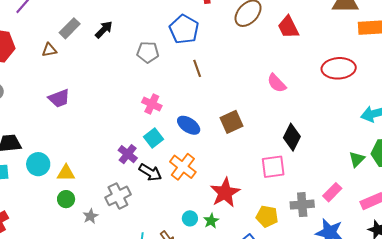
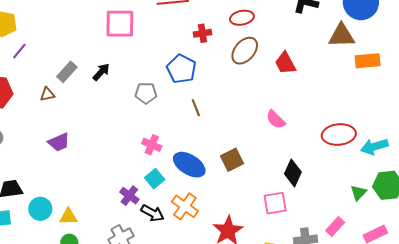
red ellipse: (339, 68) -> (339, 135), moved
blue ellipse: (189, 125) -> (189, 165), size x1.4

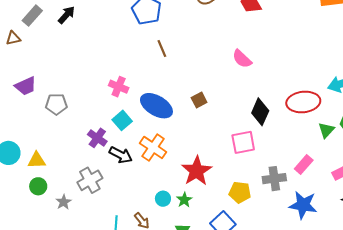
gray pentagon: (146, 93) -> (56, 104), moved
red ellipse: (339, 135) -> (303, 102), moved
brown square: (232, 160) -> (199, 100), size x0.7

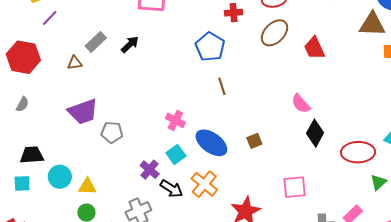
purple trapezoid: (26, 86) -> (83, 112), size x1.4
black diamond: (260, 112) -> (315, 133), moved

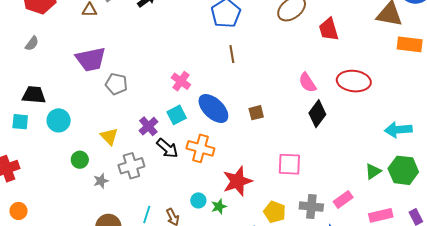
red ellipse: (358, 152) -> (354, 81), moved
orange cross: (204, 184) -> (200, 148), turned -32
yellow triangle: (87, 186) -> (109, 136), moved, turned 36

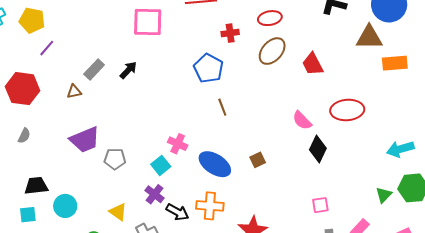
cyan square: (177, 115) -> (161, 165), moved
pink square: (289, 164) -> (320, 205), moved, size x0.7

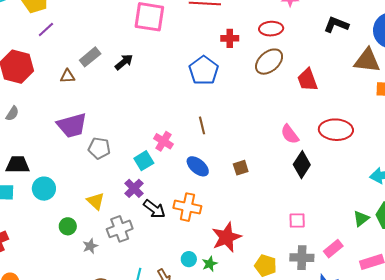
brown line: (222, 107) -> (202, 125), moved
blue ellipse: (215, 164) -> (198, 166), size x0.7

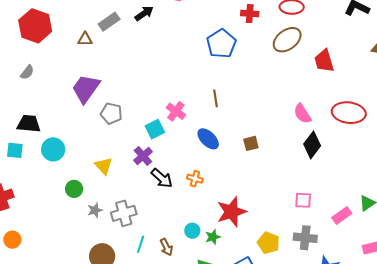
black arrow: (124, 62) -> (144, 13), moved
purple trapezoid: (72, 125) -> (86, 89), turned 136
orange cross: (187, 207) -> (195, 179), size x0.6
gray cross: (120, 229) -> (124, 213), moved
pink rectangle: (333, 249) -> (342, 215), moved

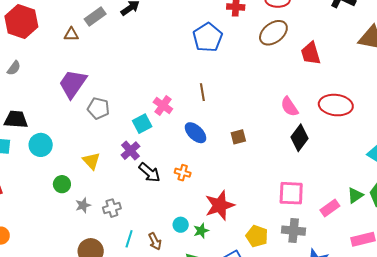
pink square: (303, 200) -> (291, 193), size x1.5
gray cross: (124, 213) -> (112, 208), size x0.7

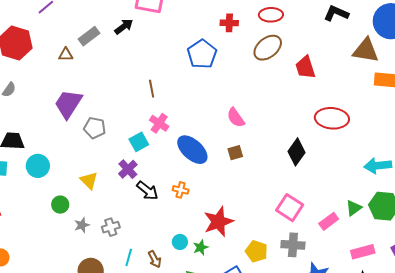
brown line: (202, 92) -> (152, 89), moved
pink semicircle: (289, 107) -> (236, 118), moved
blue ellipse: (195, 133) -> (192, 150), size x1.4
pink square: (291, 193) -> (290, 208), turned 32

